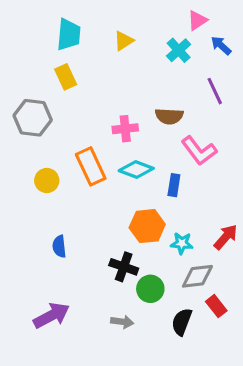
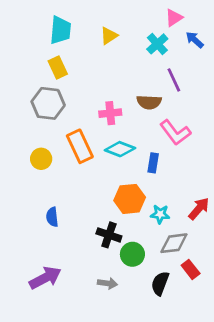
purple line: (215, 91) -> (174, 80), moved
gray hexagon: (33, 118) -> (48, 103), moved

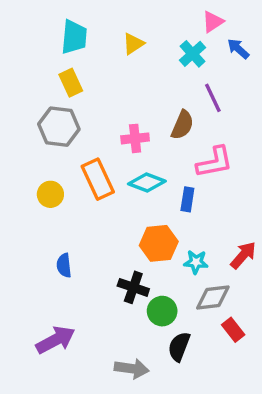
brown semicircle: (149, 102) -> (182, 125), turned -70
pink L-shape: (175, 133) -> (215, 162), turned -64
gray arrow: (108, 283) -> (132, 369), moved, size x1.4
black semicircle: (160, 283) -> (179, 347), moved

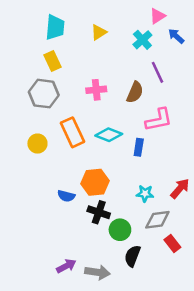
pink cross: (135, 138) -> (96, 90), moved
orange hexagon: (159, 243) -> (95, 182), moved
blue semicircle: (64, 265) -> (66, 196), moved, turned -70
purple arrow: (55, 340) -> (66, 266), moved, size x0.7

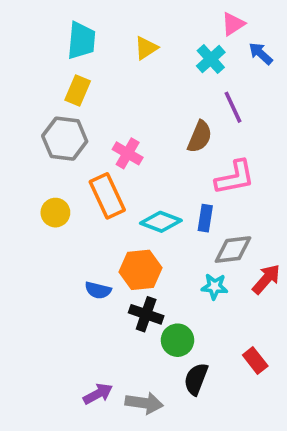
yellow rectangle: (52, 61) -> (78, 90), turned 48
pink cross: (96, 90) -> (128, 153), moved, turned 36
cyan diamond: (109, 135) -> (161, 222), moved
gray diamond: (157, 220) -> (233, 250), moved

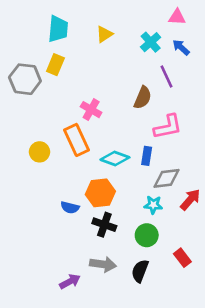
pink triangle: (233, 24) -> (177, 17), moved, turned 36
blue arrow: (261, 54) -> (181, 47), moved
gray hexagon: (65, 139) -> (25, 79), moved
green circle: (177, 340) -> (147, 235), moved
gray arrow: (144, 403) -> (103, 264), moved

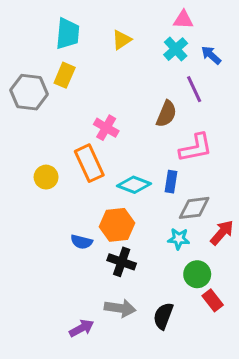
pink triangle: (177, 17) -> (183, 20), moved
green circle: (147, 235) -> (197, 274), moved

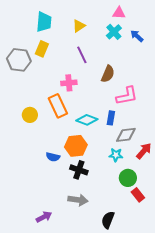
purple line: (194, 89) -> (82, 55), moved
pink cross: (106, 128) -> (69, 83), turned -35
black semicircle: (163, 316) -> (108, 220), moved
purple arrow: (82, 328) -> (44, 217), moved

